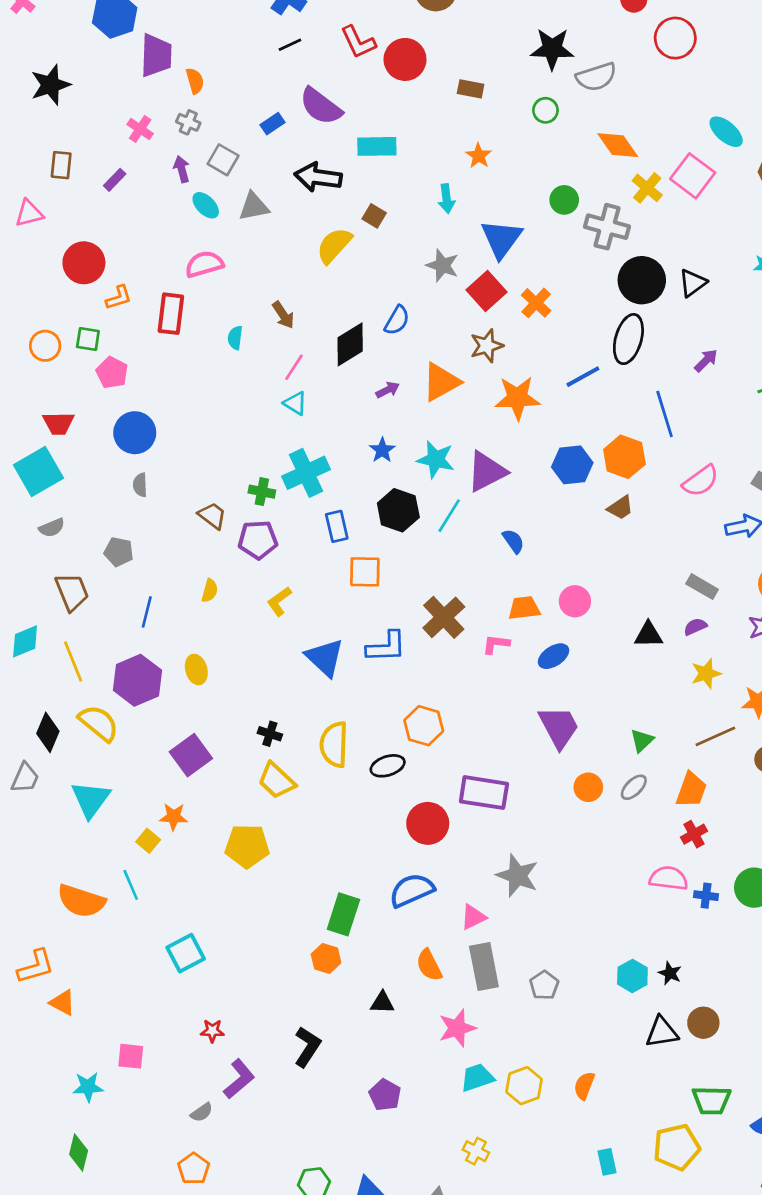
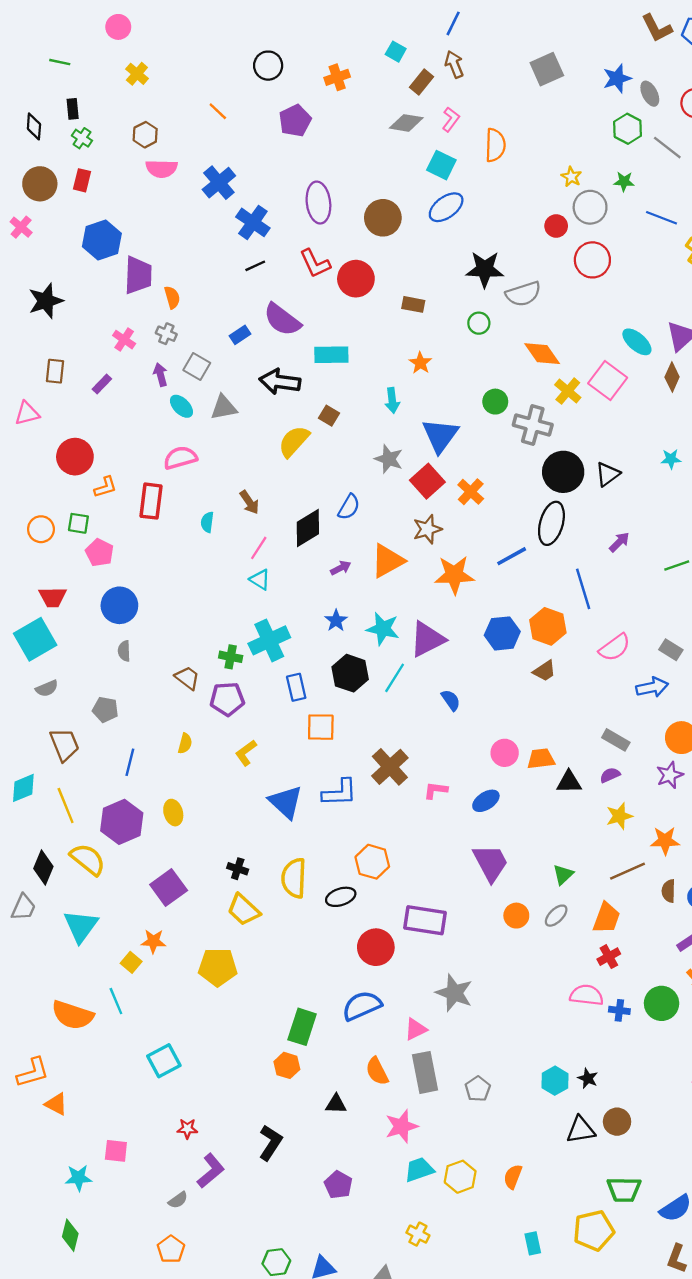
orange trapezoid: (524, 608) -> (541, 759), moved

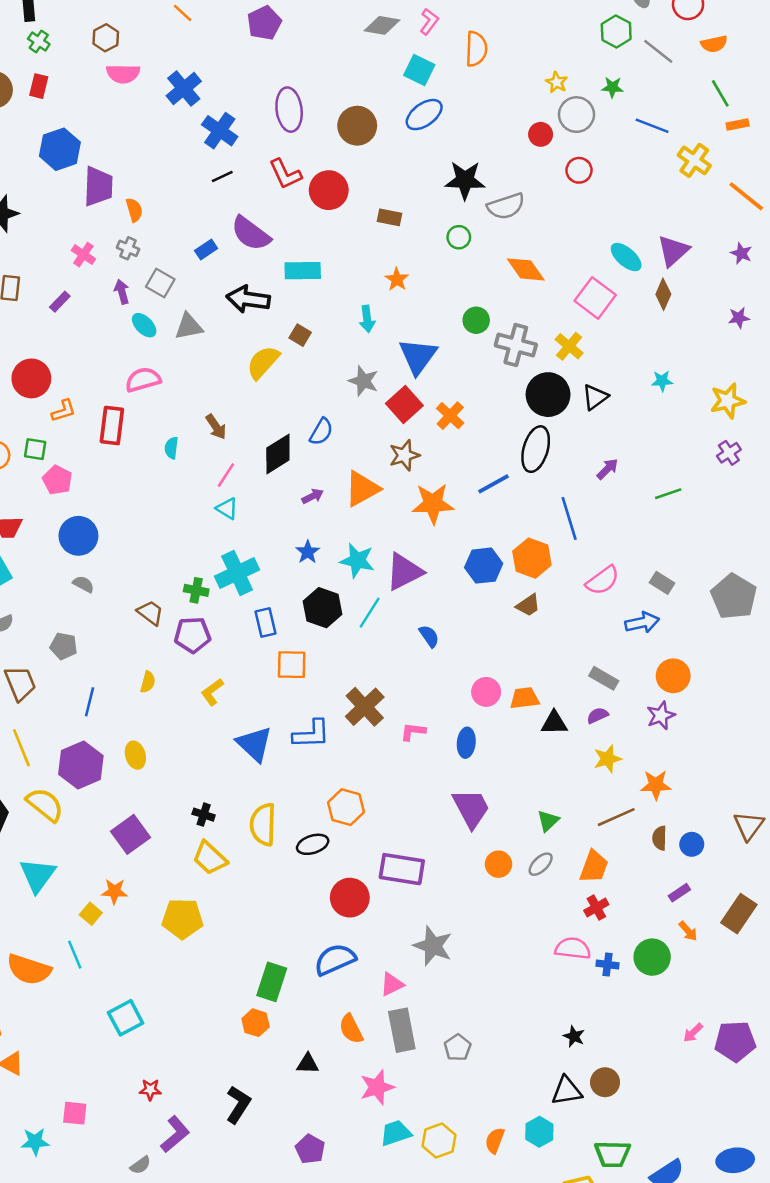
red circle: (592, 260) -> (579, 170), size x0.7
yellow cross: (568, 391) -> (569, 346), moved
gray semicircle: (124, 651) -> (83, 584), turned 120
blue ellipse: (486, 801) -> (466, 743), turned -52
cyan hexagon: (555, 1081) -> (539, 1132), moved

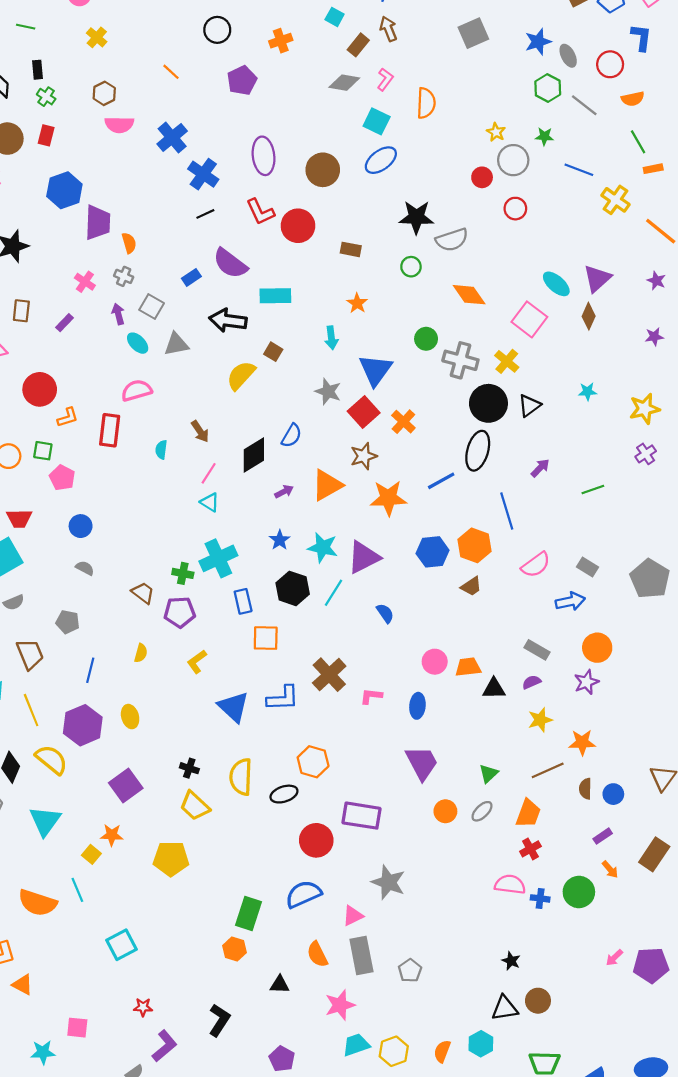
blue circle: (78, 536) -> (81, 526), size x0.7

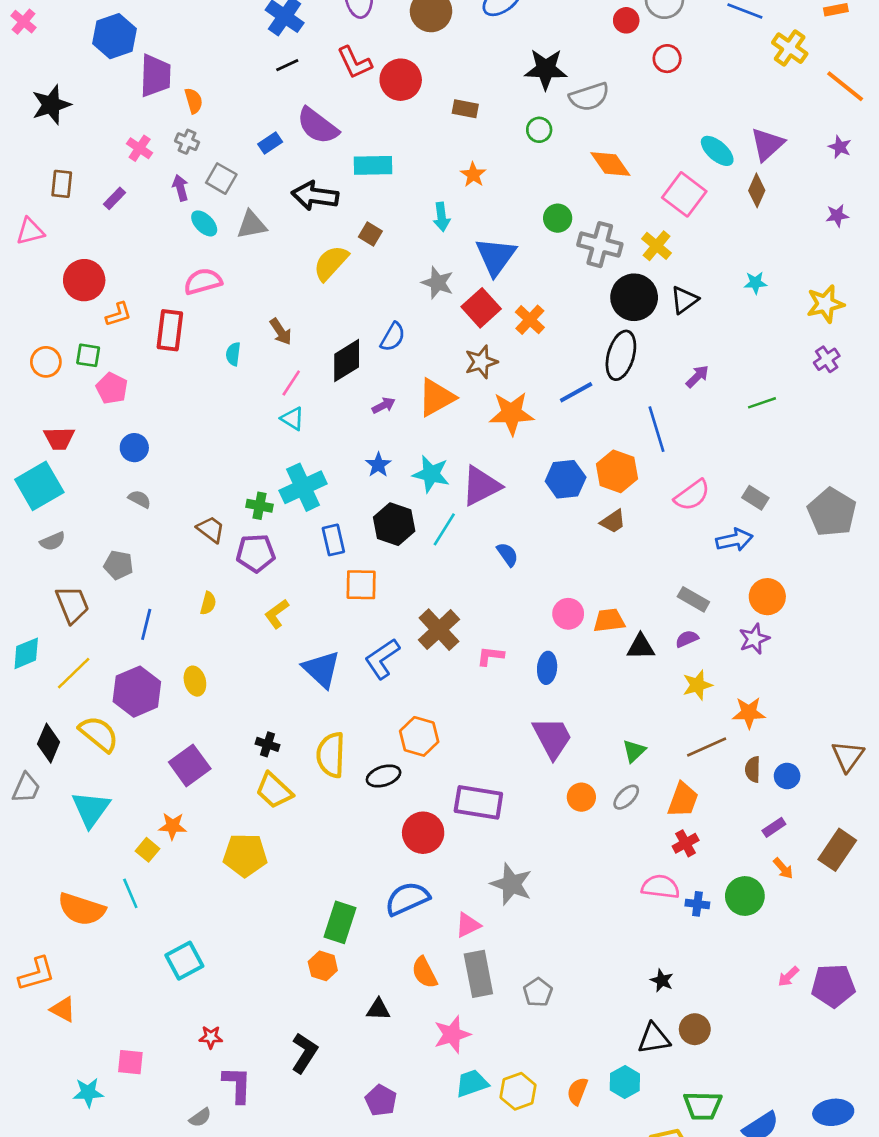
blue L-shape: (283, 698) -> (382, 659), turned 148
yellow line: (31, 710) -> (74, 673), turned 68
purple L-shape: (165, 1046) -> (237, 1085), turned -48

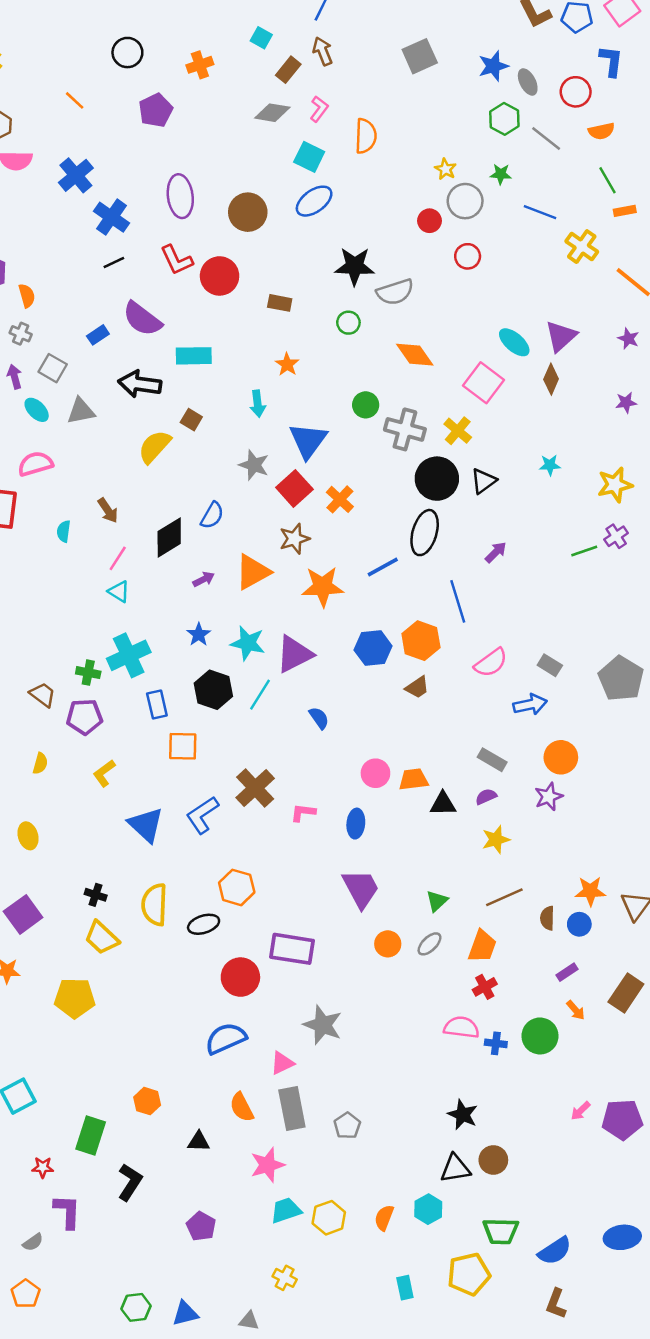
green line: (762, 403) -> (584, 551), moved
orange star: (749, 713) -> (590, 891), moved
green rectangle: (340, 922) -> (91, 1135), moved
black star: (662, 980) -> (463, 1115), size x1.4

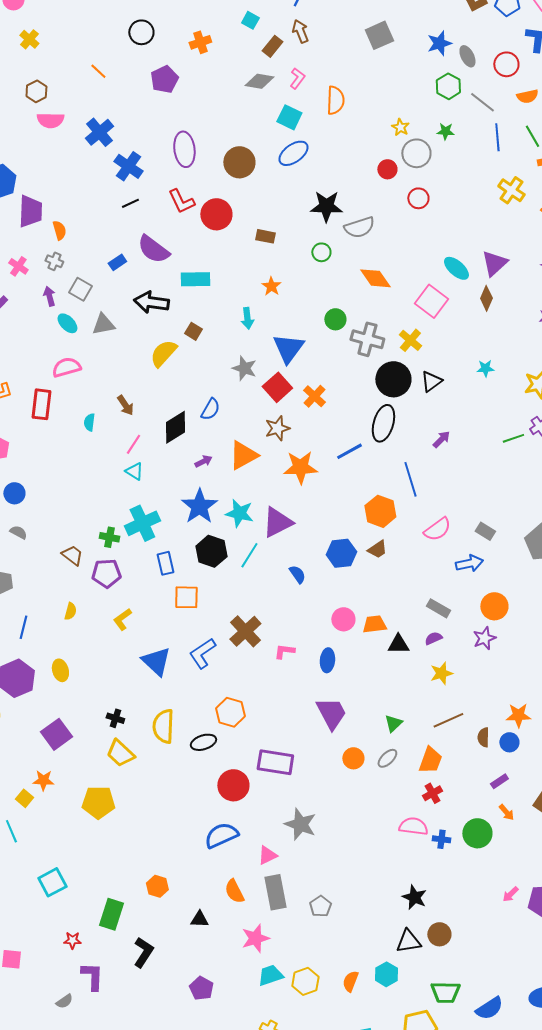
blue line: (540, 212) -> (497, 137), moved, turned 64
blue star: (199, 634) -> (199, 506), size x1.8
blue hexagon: (373, 648) -> (341, 553), moved

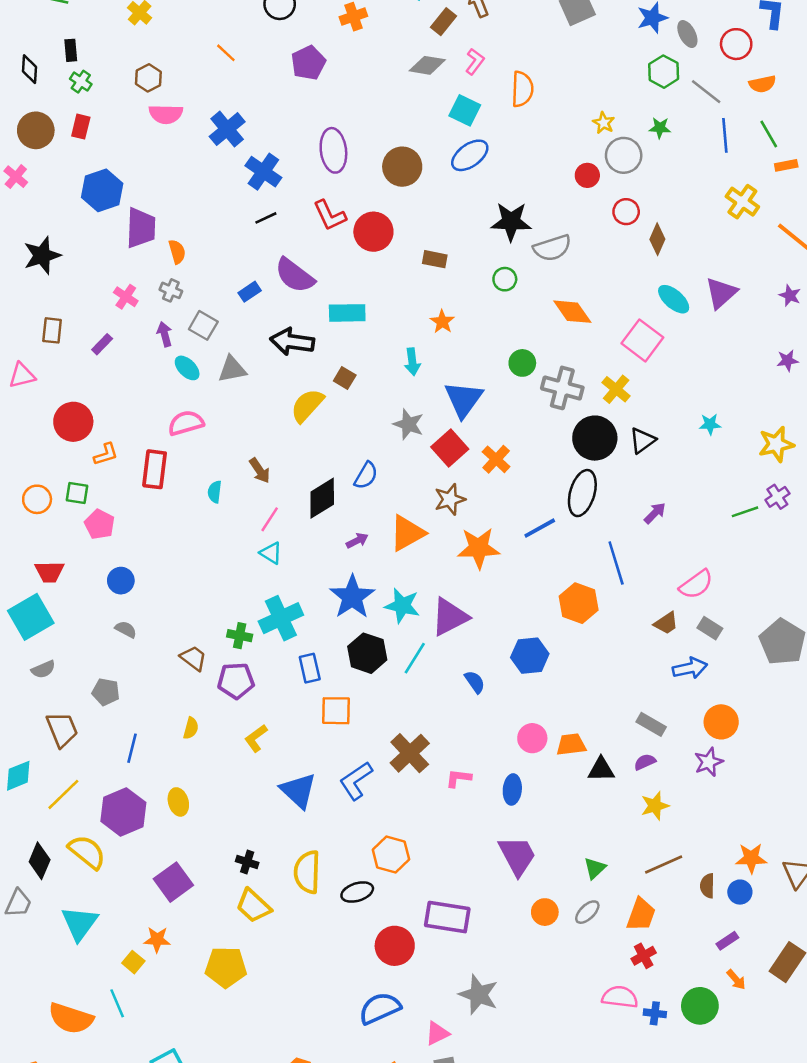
brown diamond: (486, 298) -> (657, 239), moved
pink semicircle: (437, 529) -> (696, 584), moved
brown trapezoid: (377, 549) -> (666, 623), moved

